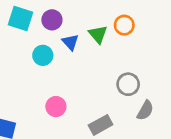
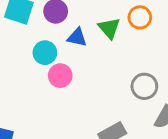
blue triangle: (70, 42) -> (77, 37), turned -36
pink circle: (56, 107) -> (60, 76), moved

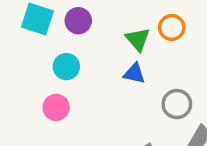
blue triangle: (77, 37) -> (134, 73), moved
pink circle: (60, 76) -> (56, 107), moved

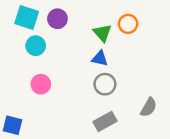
cyan circle: (66, 67) -> (36, 46), moved
gray circle: (177, 104) -> (105, 84), moved

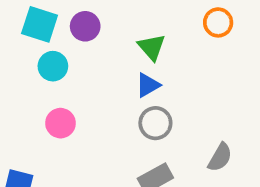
orange circle: (128, 24) -> (218, 22), moved
blue triangle: (100, 59) -> (148, 85), turned -42

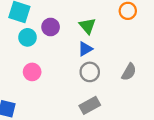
purple circle: (85, 26) -> (51, 27), moved
gray semicircle: (220, 157) -> (129, 72), moved

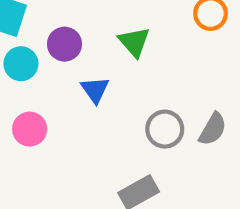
blue triangle: (85, 49) -> (95, 90), moved, turned -35
gray circle: (90, 72) -> (165, 129), moved

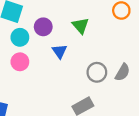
pink circle: (30, 129) -> (20, 62), moved

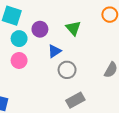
blue triangle: (60, 51) -> (55, 51), turned 32
gray circle: (97, 72) -> (67, 70), moved

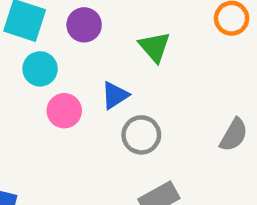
purple circle: (40, 29) -> (84, 25), moved
pink circle: (19, 60) -> (64, 111), moved

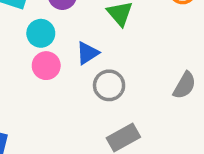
cyan circle: (40, 69) -> (41, 33), moved

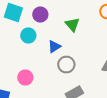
pink circle: (46, 66) -> (25, 78), moved

